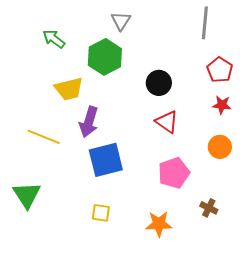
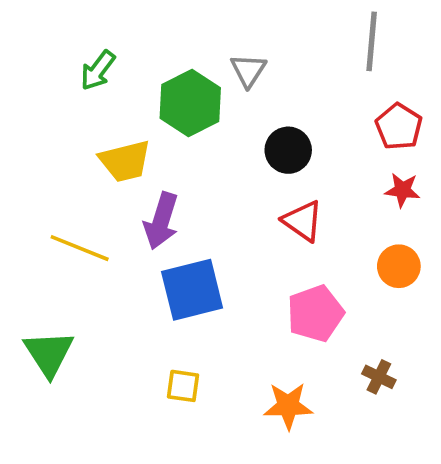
gray triangle: (121, 21) -> (248, 70), moved
green arrow: (54, 39) -> (98, 70), turned -90

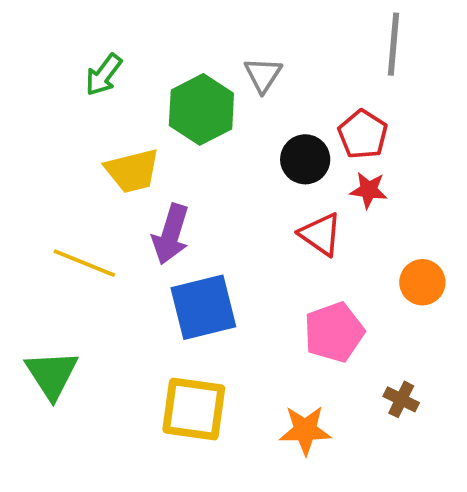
red pentagon: (399, 127) -> (363, 134), moved
red star: (402, 190) -> (369, 190), moved
yellow square: (183, 386) -> (194, 409), size x1.8

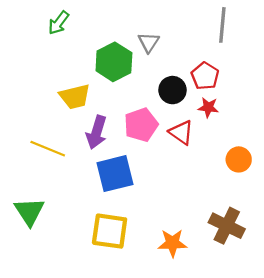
green arrow: (104, 75) -> (59, 23), moved
pink pentagon: (334, 332) -> (141, 125), moved
brown cross: (401, 399) -> (227, 226), size x1.8

